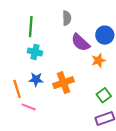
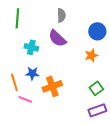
green line: (31, 27) -> (17, 18), moved
purple semicircle: (80, 42) -> (57, 38), moved
orange cross: (64, 83) -> (52, 86), moved

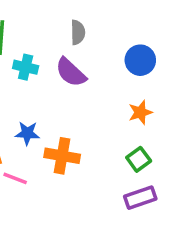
cyan cross: (31, 47) -> (26, 67), moved
orange star: (91, 55) -> (140, 112), moved
orange cross: (52, 86) -> (62, 156), turned 30

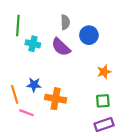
blue circle: (140, 60) -> (89, 35), moved
green square: (139, 159) -> (103, 101), turned 32

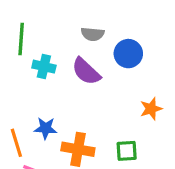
gray semicircle: (65, 22) -> (93, 34), turned 96
green square: (103, 101) -> (127, 151), moved

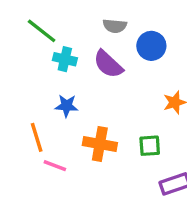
green line: (21, 39) -> (42, 31), turned -56
blue star: (46, 128) -> (67, 106), moved

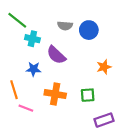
gray semicircle: (115, 26) -> (65, 26), moved
purple semicircle: (108, 64) -> (56, 55), moved

